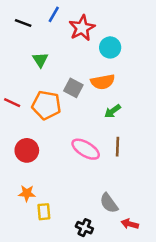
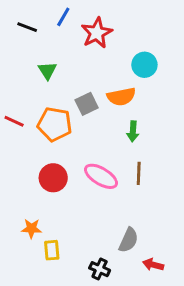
cyan circle: (110, 47) -> (144, 65), moved
gray square: (73, 88) -> (87, 104), turned 36
green arrow: (113, 111) -> (133, 131), turned -49
red circle: (27, 150) -> (53, 178), moved
gray semicircle: (109, 203) -> (129, 240), turned -120

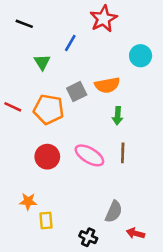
blue line: (63, 17) -> (70, 43), moved
red star: (97, 33) -> (103, 19), moved
cyan circle: (144, 65) -> (141, 56), moved

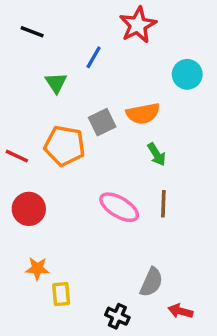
red line: (13, 107) -> (17, 156), moved
green arrow: (118, 116) -> (157, 154), turned -36
red circle: (47, 157) -> (29, 209), moved

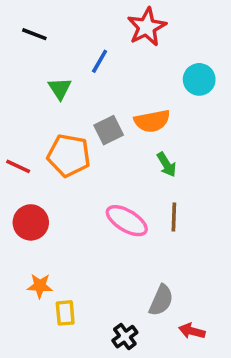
black cross: (117, 316) -> (125, 337), turned 30

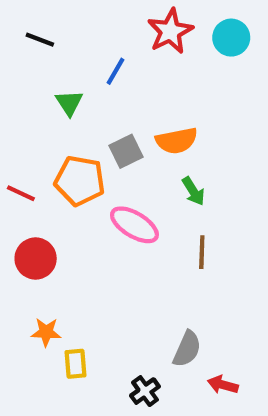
cyan circle: (199, 79) -> (231, 38), moved
pink ellipse: (127, 221) -> (134, 225), moved

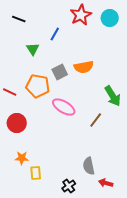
green arrow: (193, 191) -> (113, 96), moved, size x1.5
brown line: (202, 252) -> (96, 120), turned 35
gray semicircle: (187, 349) -> (89, 166), turned 144

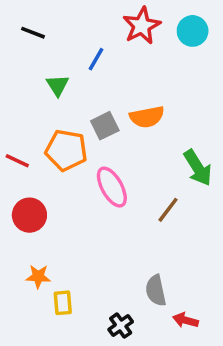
pink ellipse: (64, 107) -> (112, 187), turned 30

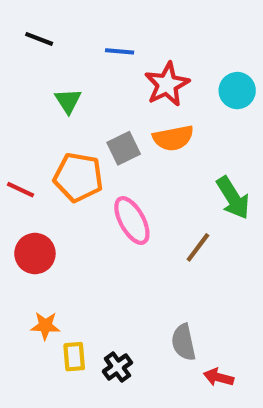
red star: (142, 26) -> (167, 84), moved
cyan circle: (193, 31) -> (237, 91), moved
blue line: (96, 59) -> (120, 51), moved, turned 65
black cross: (121, 326) -> (117, 367), moved

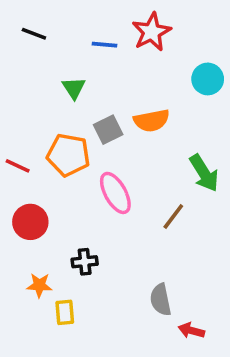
red star: (167, 84) -> (152, 32), moved
green triangle: (68, 101) -> (74, 88), moved
black cross: (117, 367) -> (85, 262), moved, turned 30

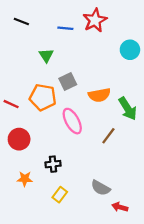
orange semicircle: (152, 121) -> (99, 95), moved
gray semicircle: (161, 300) -> (101, 188), turned -48
yellow rectangle: (65, 312) -> (60, 195), moved, turned 42

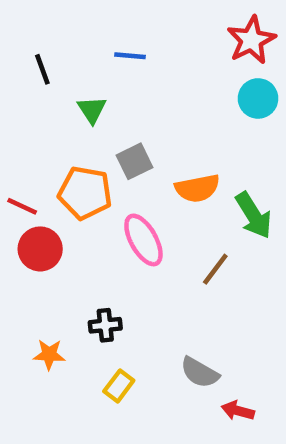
red star: (95, 20) -> (251, 40), moved
black line: (21, 21) -> (42, 69), moved, turned 49
red circle: (19, 139) -> (40, 249), moved

